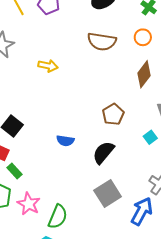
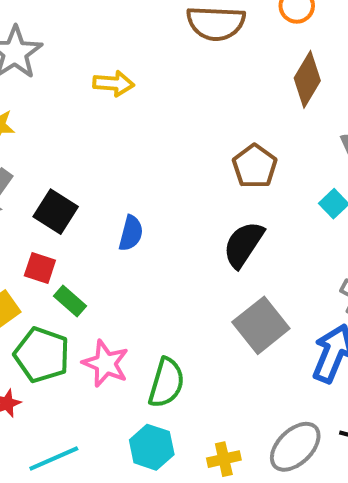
blue semicircle: (65, 141) -> (131, 233), moved, turned -78

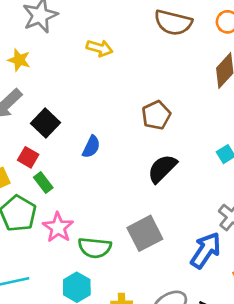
brown pentagon: (255, 166) -> (156, 115), moved
gray square: (261, 325) -> (145, 233), moved
green semicircle: (166, 383) -> (95, 248), turned 68

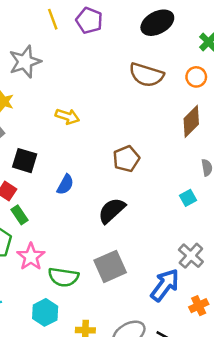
yellow arrow: (100, 48) -> (67, 116), moved
black square: (46, 123) -> (25, 161), turned -30
black semicircle: (162, 169) -> (112, 211), moved

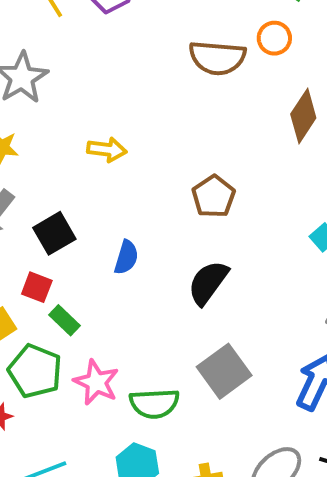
orange circle: (196, 77) -> (274, 38), moved
black square: (25, 161) -> (54, 233), turned -35

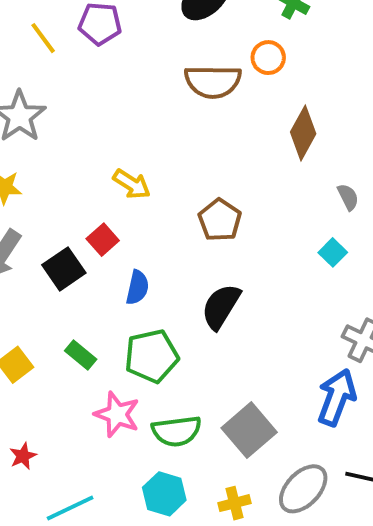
yellow arrow: (107, 150) -> (132, 184), moved, turned 30
red square: (37, 287) -> (103, 240), moved, turned 32
green pentagon: (35, 371) -> (152, 356), moved, turned -30
gray square: (224, 371) -> (249, 430), moved

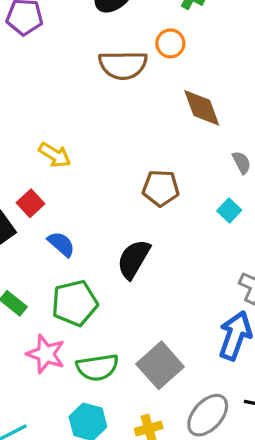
brown diamond: (303, 133) -> (202, 108), turned -48
brown pentagon: (220, 220) -> (161, 188), moved, turned -30
blue semicircle: (137, 287) -> (61, 244), turned -60

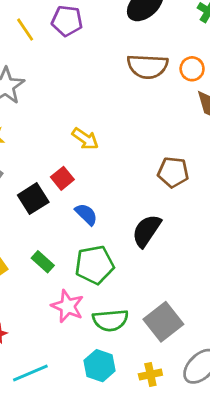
orange circle: (170, 43) -> (192, 69), moved

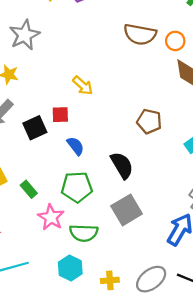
red square: (62, 178) -> (60, 115), turned 30
black semicircle: (147, 231) -> (122, 165), turned 108
green rectangle: (43, 262) -> (29, 189), moved
gray square: (163, 322) -> (127, 210), moved

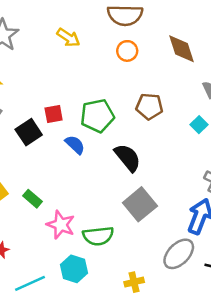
orange circle: (175, 41) -> (127, 51), moved
yellow arrow: (83, 86) -> (68, 38), moved
green pentagon: (77, 187) -> (97, 116), moved
cyan hexagon: (70, 268) -> (74, 269), moved
gray ellipse: (151, 279) -> (179, 254), moved

